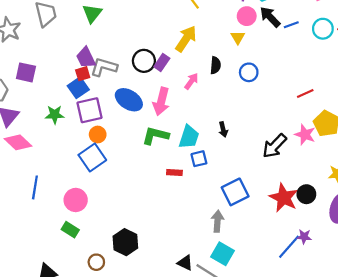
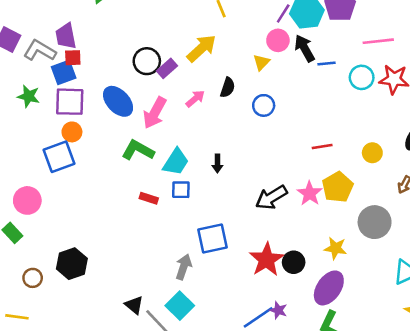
purple trapezoid: (86, 58) -> (66, 36), moved
gray L-shape: (104, 67) -> (40, 50), moved

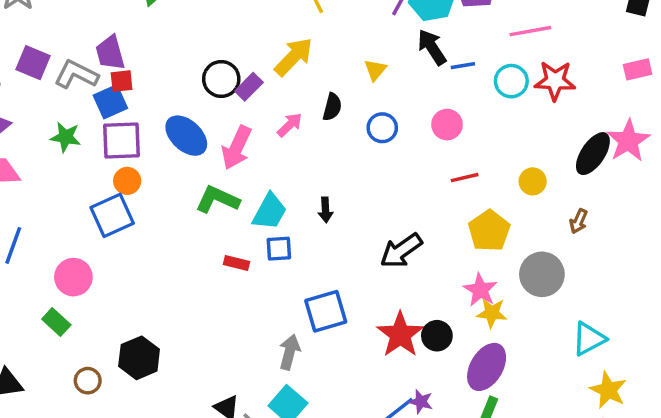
pink circle: (278, 40) -> (447, 125), moved
pink star: (310, 193) -> (480, 290), moved

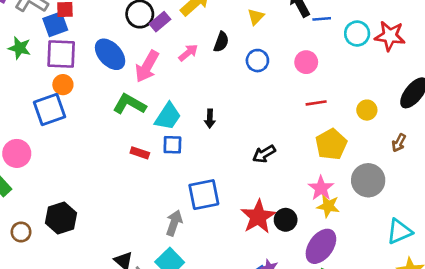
black arrow: (401, 251) -> (264, 154), size x0.7

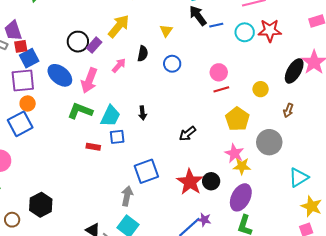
blue square: (55, 24) -> (29, 58), moved
pink circle: (306, 62) -> (219, 72), moved

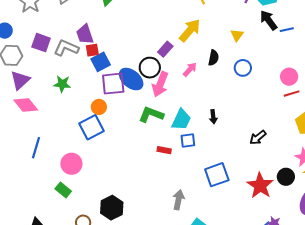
black circle: (78, 42) -> (150, 68), moved
purple square: (23, 81) -> (113, 84), moved
black circle: (211, 181) -> (286, 177), moved
gray arrow: (127, 196) -> (178, 200), moved

